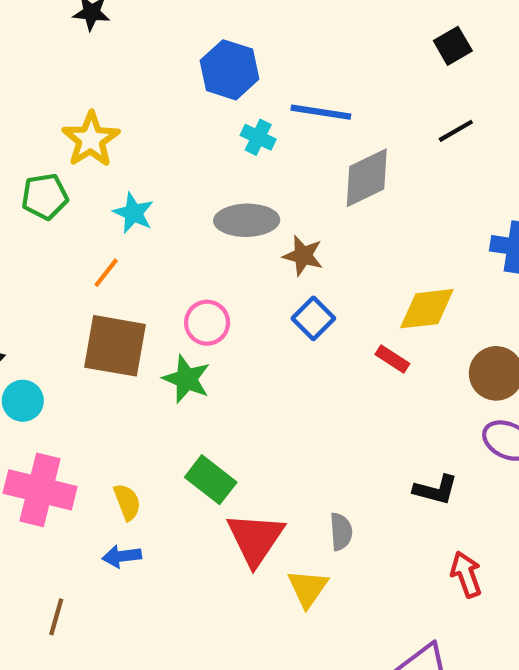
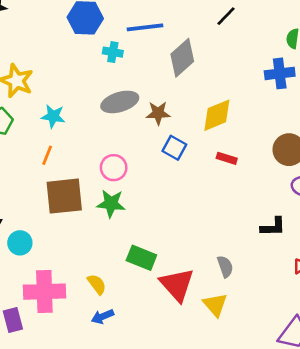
yellow diamond: (427, 309) -> (217, 115), moved

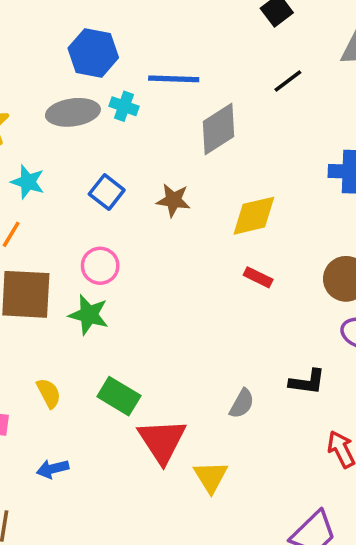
gray ellipse: (120, 102) -> (73, 112), moved
blue square: (174, 148) -> (107, 192), moved
gray semicircle: (225, 266) -> (242, 404), moved, turned 40
yellow semicircle: (97, 284) -> (49, 393), moved

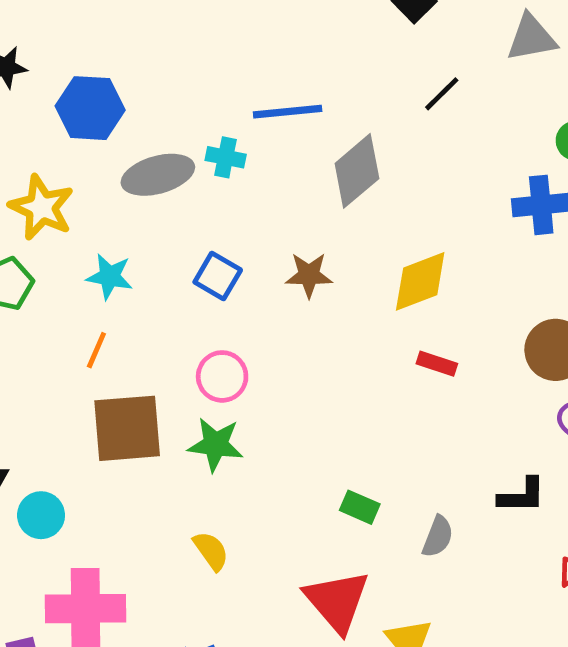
blue hexagon: (93, 53) -> (90, 108), moved
yellow semicircle: (49, 393) -> (211, 551), moved
green rectangle: (119, 396) -> (360, 507), moved, size x0.7

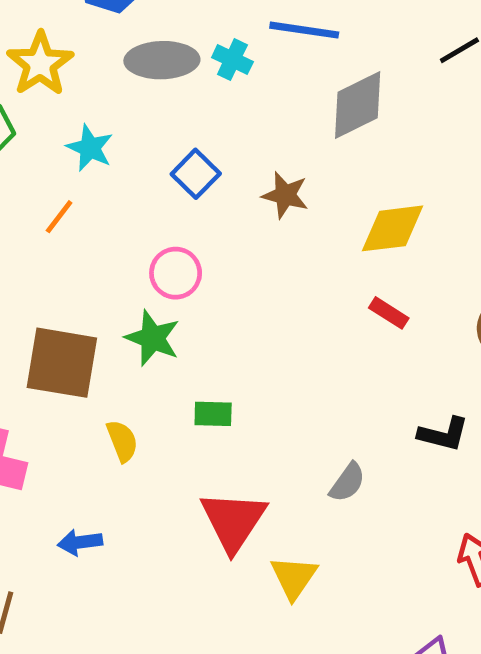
brown square: (127, 428) -> (62, 363), moved
black L-shape: (522, 496) -> (444, 434), moved
green rectangle: (360, 507) -> (213, 414), moved, turned -36

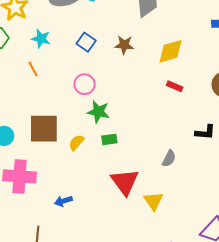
orange line: (59, 217) -> (33, 69), turned -56
green star: (153, 338) -> (98, 112), moved
yellow semicircle: (122, 441) -> (76, 142), moved, turned -108

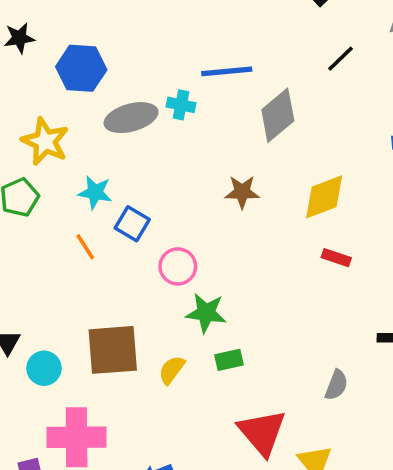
blue square: (86, 42) -> (132, 224), moved

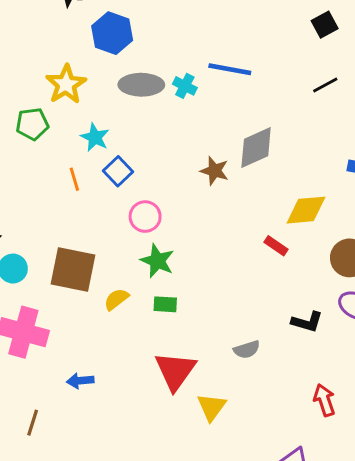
gray diamond: (278, 115) -> (256, 147), moved
yellow diamond: (324, 197) -> (306, 210), moved
gray semicircle: (336, 385) -> (247, 349), turned 35

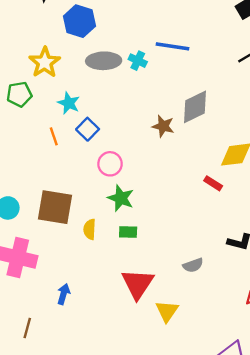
yellow semicircle: (116, 299) -> (90, 229), turned -48
blue arrow: (80, 381) -> (64, 294), turned 114

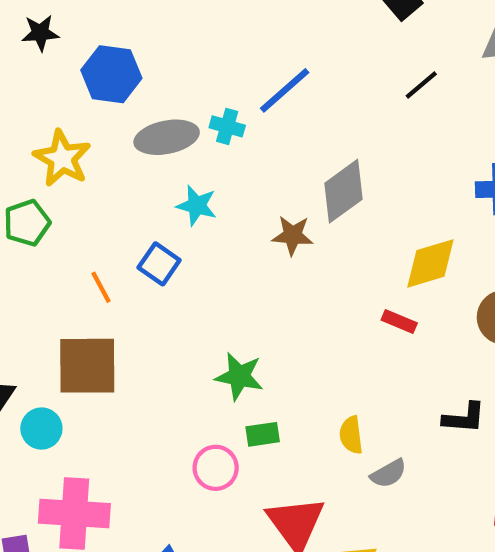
blue line: (172, 46) -> (285, 90), turned -40
cyan star: (69, 103) -> (197, 205), moved
pink circle: (110, 164) -> (216, 468), moved
brown square: (55, 207) -> (87, 366), moved
yellow semicircle: (90, 229) -> (351, 435), moved

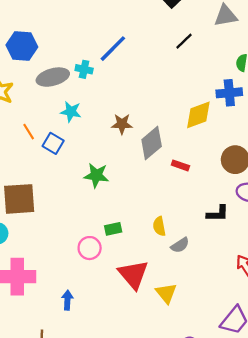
gray diamond: (343, 191) -> (152, 143), moved
yellow diamond: (430, 263) -> (198, 115), moved
orange line: (101, 287) -> (29, 132), moved
green star: (239, 376) -> (96, 175), moved

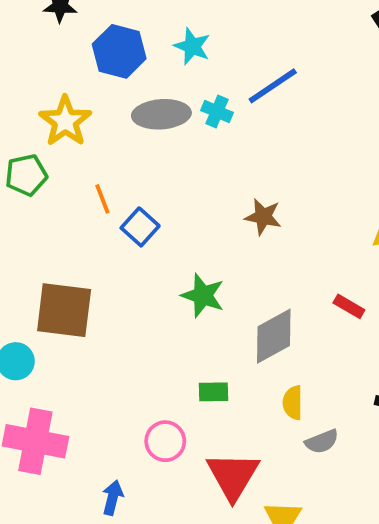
cyan star: (71, 112) -> (192, 46), moved
gray diamond: (152, 143) -> (274, 336), moved
pink circle: (90, 248) -> (165, 441), moved

